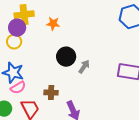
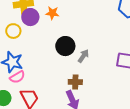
purple circle: (17, 28) -> (30, 17), moved
brown cross: (51, 93) -> (75, 82), moved

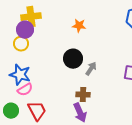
orange star: (52, 13) -> (79, 26), moved
purple circle: (30, 17) -> (25, 30), moved

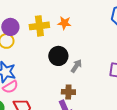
yellow cross: (31, 17) -> (39, 26), moved

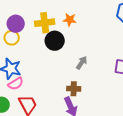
black circle: (58, 56) -> (55, 41), moved

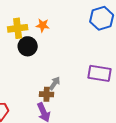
gray arrow: (82, 63) -> (55, 83), moved

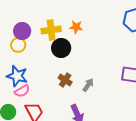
brown cross: (47, 94) -> (65, 80), moved, turned 32

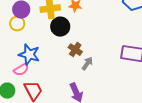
blue star: (17, 76) -> (29, 55), moved
brown cross: (65, 80) -> (75, 50), moved

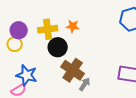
brown cross: (75, 50) -> (73, 70), size x1.6

